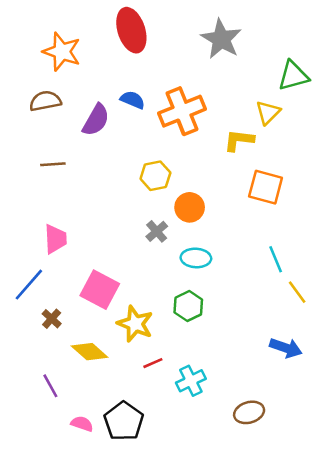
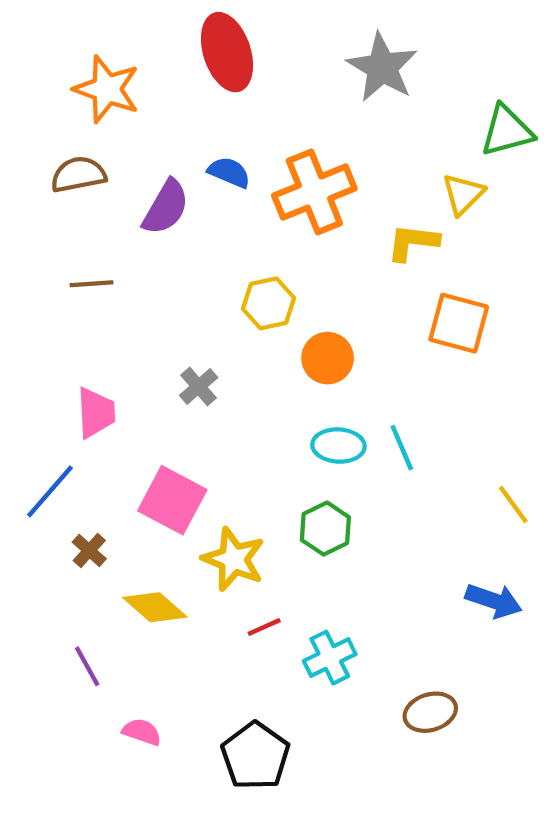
gray cross: (157, 231) -> (199, 386), moved
cyan line: (276, 259) -> (402, 448), moved
black pentagon: (124, 421) -> (255, 756), moved

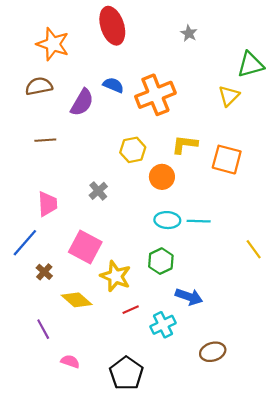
gray star: (382, 67) -> (189, 33), size x0.5
yellow L-shape: (413, 242) -> (185, 144), moved
cyan line: (402, 448) -> (199, 221), turned -65
blue arrow: (494, 601) -> (189, 297), moved

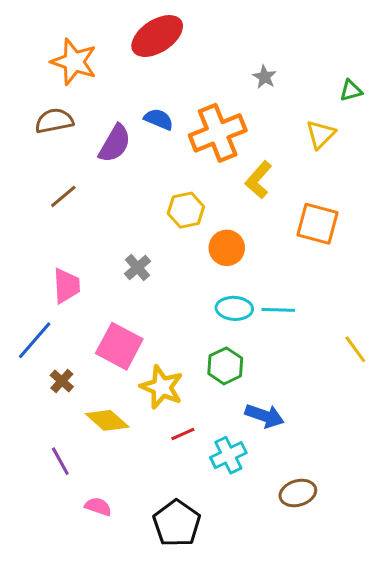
red ellipse: (112, 26) -> (157, 36), turned 75
gray star: (189, 33) -> (265, 77), moved
green triangle: (250, 65) -> (351, 91), size x0.6
brown line: (45, 140) -> (63, 196), turned -36
yellow L-shape: (185, 144) -> (259, 180), moved, turned -56

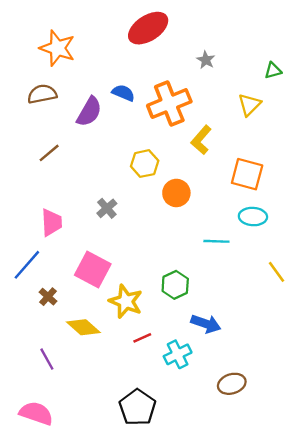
red ellipse: (157, 36) -> (148, 28), moved
cyan ellipse: (234, 308) -> (253, 217), moved
pink semicircle: (98, 507) -> (36, 413), moved, size x1.6

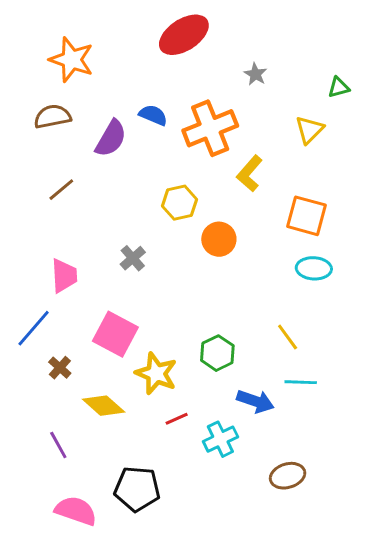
cyan line: (216, 241) -> (301, 382), moved
yellow line: (276, 272) -> (288, 337), moved
black pentagon: (138, 407) -> (137, 489), moved, turned -30
pink semicircle: (36, 413) -> (76, 511), moved

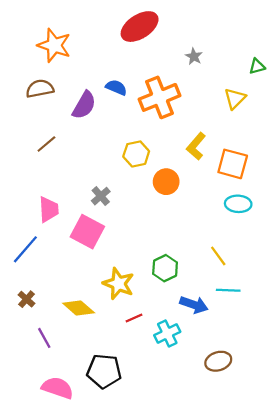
yellow L-shape: (250, 173) -> (196, 146), moved
pink square: (115, 334) -> (87, 232), moved
brown cross: (60, 368) -> (27, 299), moved

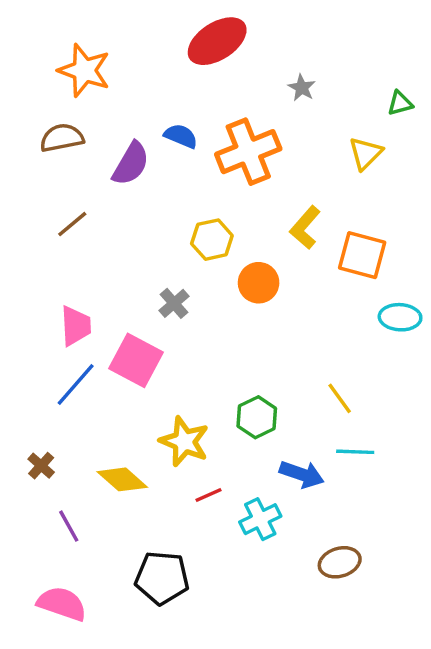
gray cross: (101, 196) -> (174, 303), moved
cyan ellipse: (238, 204) -> (400, 317), moved
blue line: (25, 249) -> (76, 385), moved
pink semicircle: (58, 388) -> (62, 604), moved

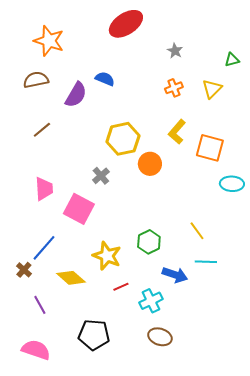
orange cross: (248, 152) -> (174, 88), moved, size x0.5
yellow hexagon: (212, 240) -> (123, 139), size x1.4
blue line: (76, 385) -> (44, 248), moved
brown ellipse: (340, 562) -> (160, 337), moved, turned 35

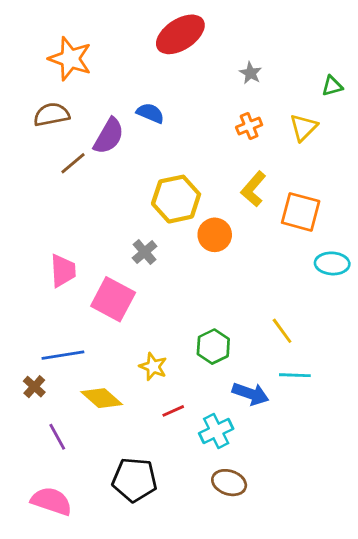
brown line: (42, 130) -> (73, 163), moved
blue line: (44, 248) -> (63, 355), turned 40
yellow star: (107, 256) -> (153, 367), size x0.7

